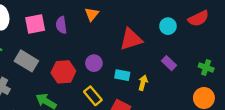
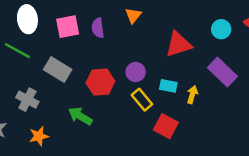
purple rectangle: (169, 63) -> (222, 72), size x1.6
yellow rectangle: (93, 96) -> (142, 100), moved

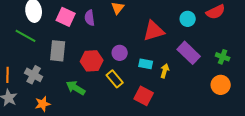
pink square: (68, 27) -> (66, 17), turned 36
gray rectangle: (58, 69) -> (58, 51), turned 65
yellow rectangle: (142, 100) -> (115, 79), moved

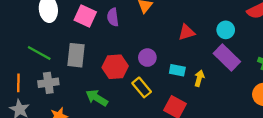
cyan circle: (188, 19) -> (226, 30), moved
red triangle: (154, 31) -> (187, 32), size x0.7
green line: (26, 36) -> (39, 53), moved
gray cross: (34, 75) -> (48, 83), turned -36

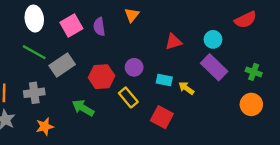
pink square: (85, 16) -> (71, 25), turned 35
green line: (39, 53) -> (34, 52), moved
gray rectangle: (76, 55) -> (62, 65), turned 50
yellow arrow: (199, 78) -> (186, 88), turned -70

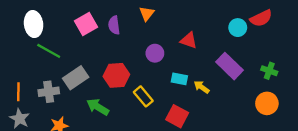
white ellipse: (34, 19) -> (34, 24), moved
cyan circle: (213, 39) -> (238, 28), moved
red triangle: (174, 42) -> (189, 40), turned 36
gray rectangle: (62, 65) -> (76, 78), moved
purple circle: (134, 67) -> (155, 53), moved

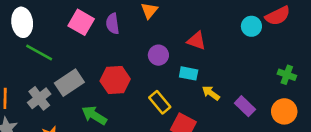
pink square: (86, 24) -> (81, 22), turned -30
purple rectangle: (230, 66) -> (245, 106), moved, size x0.7
cyan rectangle: (179, 79) -> (189, 73), moved
gray cross: (49, 92) -> (39, 98), turned -30
yellow rectangle: (143, 96) -> (160, 102), moved

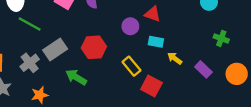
red triangle: (196, 41) -> (153, 14), moved
green cross: (287, 75) -> (221, 38), moved

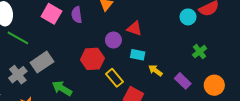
green cross: (221, 38) -> (200, 52), turned 32
red hexagon: (94, 47) -> (92, 59), moved

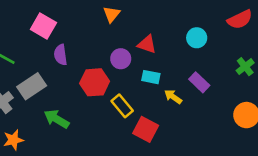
purple semicircle: (77, 15) -> (61, 55), moved
cyan circle: (188, 17) -> (197, 38), moved
green cross: (200, 52) -> (245, 67), moved
purple rectangle: (183, 81) -> (199, 82), moved

